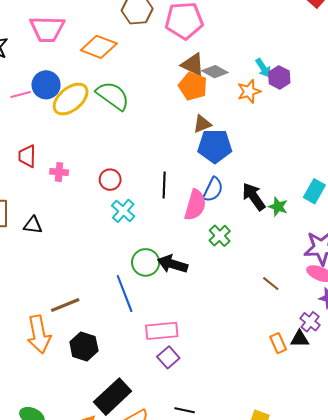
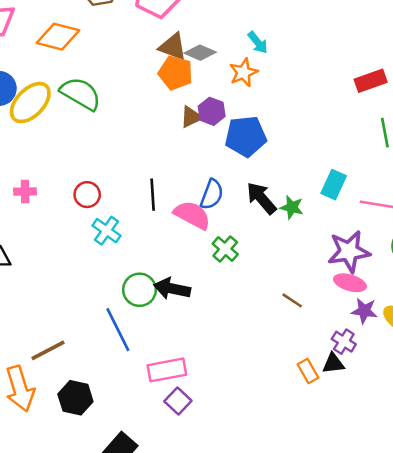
purple hexagon: (279, 77) -> (212, 111), moved
blue pentagon: (215, 146) -> (246, 136), moved
pink semicircle: (195, 205) -> (192, 215), turned -72

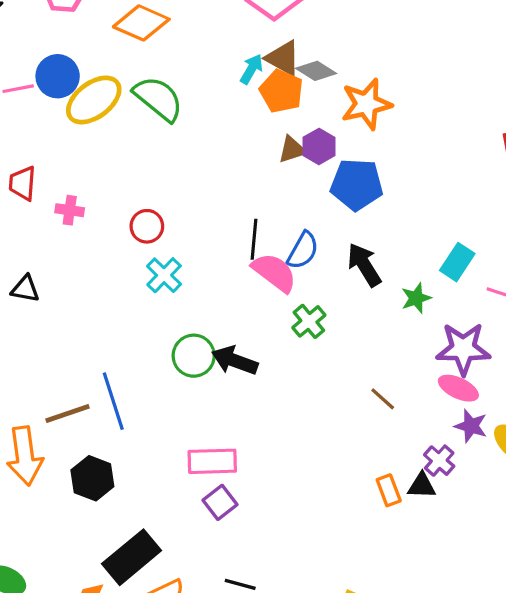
cyan arrow: (258, 43) -> (251, 69), moved, turned -120
orange star: (243, 72) -> (366, 104), size x1.4
black line: (153, 195) -> (254, 239), moved
green star: (292, 207) -> (416, 298), moved, turned 30
blue line: (118, 330) -> (113, 401), moved

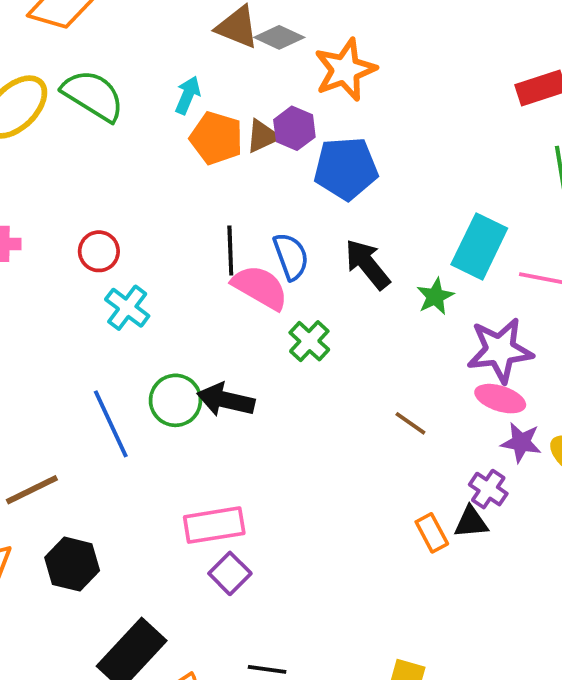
cyan arrow: (251, 69) -> (188, 95), moved
orange pentagon: (281, 91) -> (216, 138), moved
blue semicircle: (303, 250) -> (291, 256), turned -42
cyan rectangle: (457, 262) -> (479, 246), size x1.4
blue line: (113, 401) -> (111, 424), moved

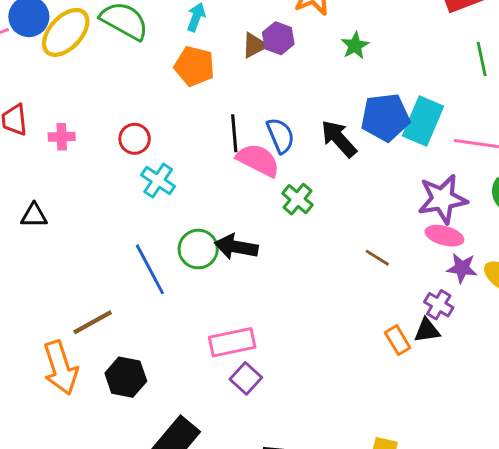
orange pentagon: (216, 138) -> (194, 66), moved
blue pentagon: (346, 168) -> (385, 117), moved
green star: (435, 296) -> (355, 46), moved

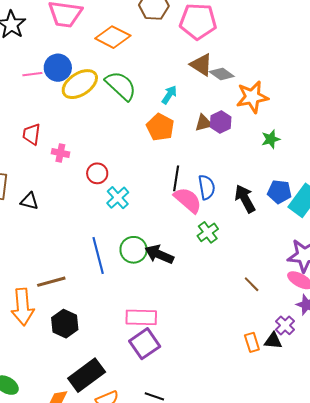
blue pentagon: (385, 117) -> (279, 192), size x0.7
red circle: (135, 139) -> (97, 173), moved
purple square: (246, 378) -> (145, 344), size x1.4

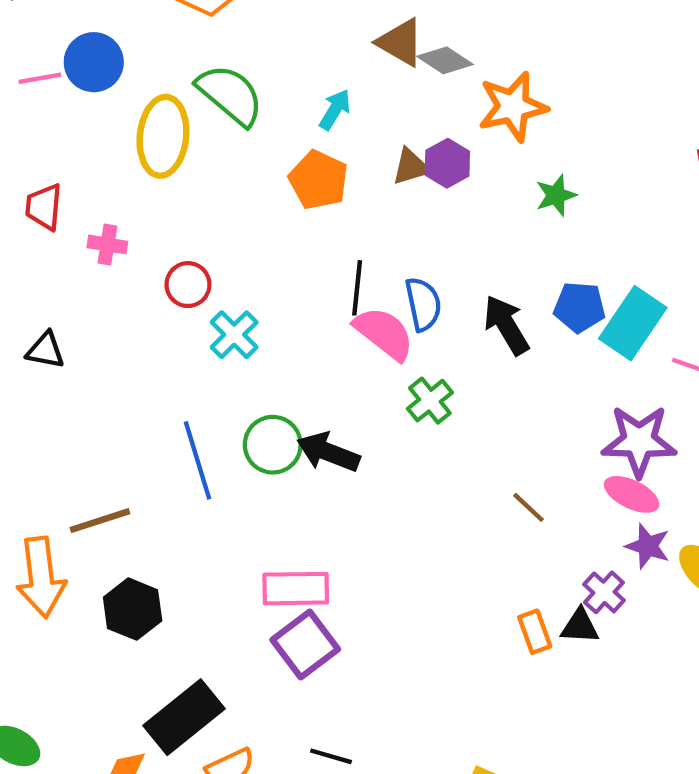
yellow ellipse: (80, 84) -> (163, 136), moved, turned -48

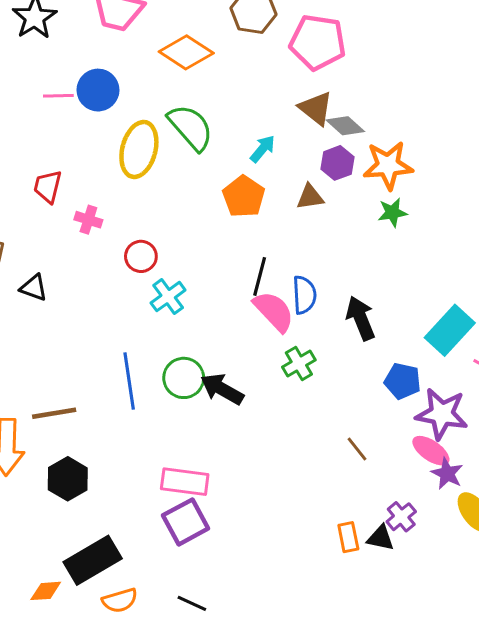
purple hexagon: (447, 163) -> (337, 163), moved
green star: (556, 195) -> (392, 212), moved
blue pentagon: (579, 307) -> (403, 381), moved
purple star: (648, 546) -> (447, 473), moved

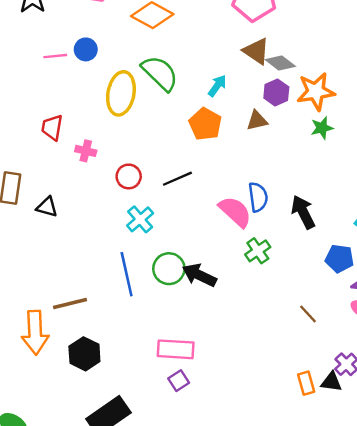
blue circle: (98, 90) -> (86, 49), size x0.7
black line: (260, 276) -> (177, 179), moved, turned 56
cyan cross: (168, 297) -> (140, 219), moved
purple square: (186, 522) -> (179, 381), size x0.6

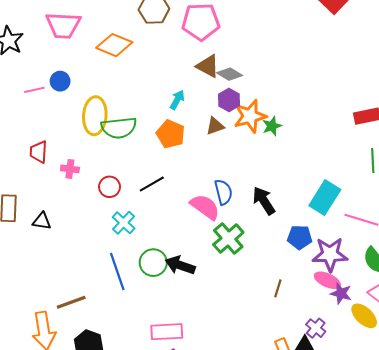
green semicircle: (160, 73) -> (119, 128), moved, turned 136
orange star: (316, 91) -> (250, 116), moved
green cross: (258, 251) -> (228, 239), size x1.4
brown line: (308, 314) -> (278, 288), turned 66

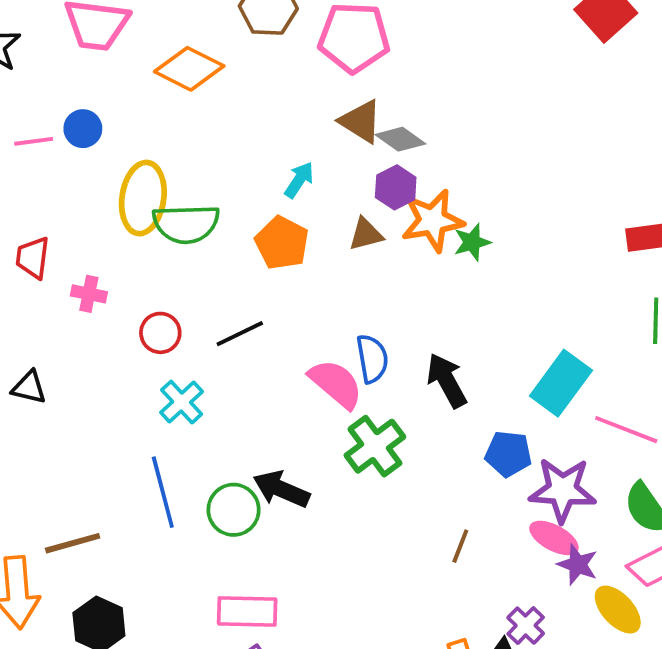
green circle: (153, 263) -> (234, 510), moved

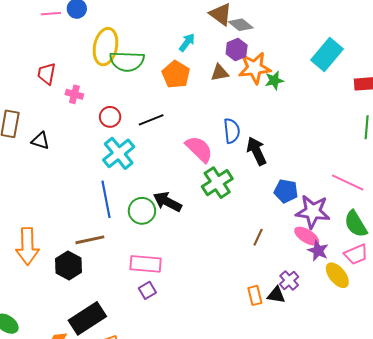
blue semicircle: (372, 359) -> (232, 131), moved
cyan rectangle: (561, 383) -> (327, 55), moved
cyan cross: (182, 402) -> (119, 153), size x1.4
brown line: (73, 543) -> (90, 240), moved

